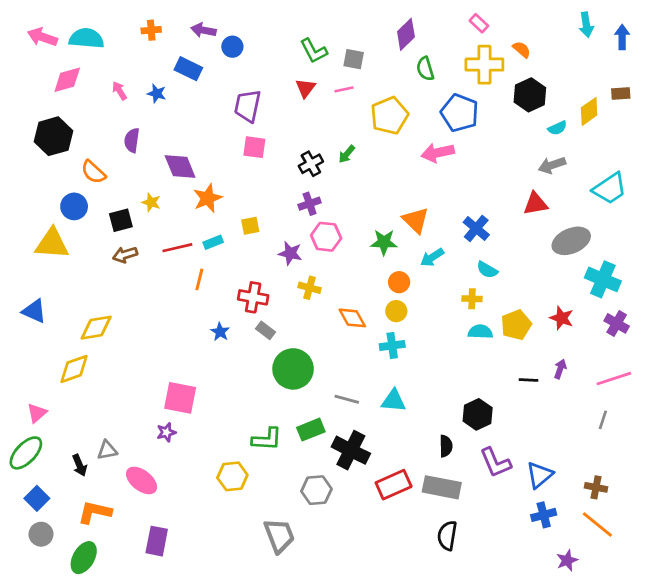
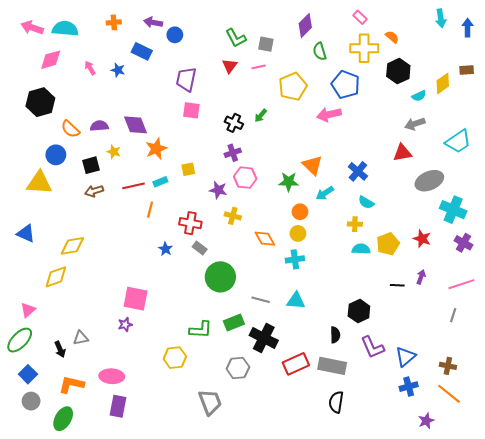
purple semicircle: (132, 140) -> (99, 126), moved, turned 78
black cross: (311, 164) -> (234, 123), turned -36
pink ellipse: (142, 480) -> (112, 376), moved, turned -35

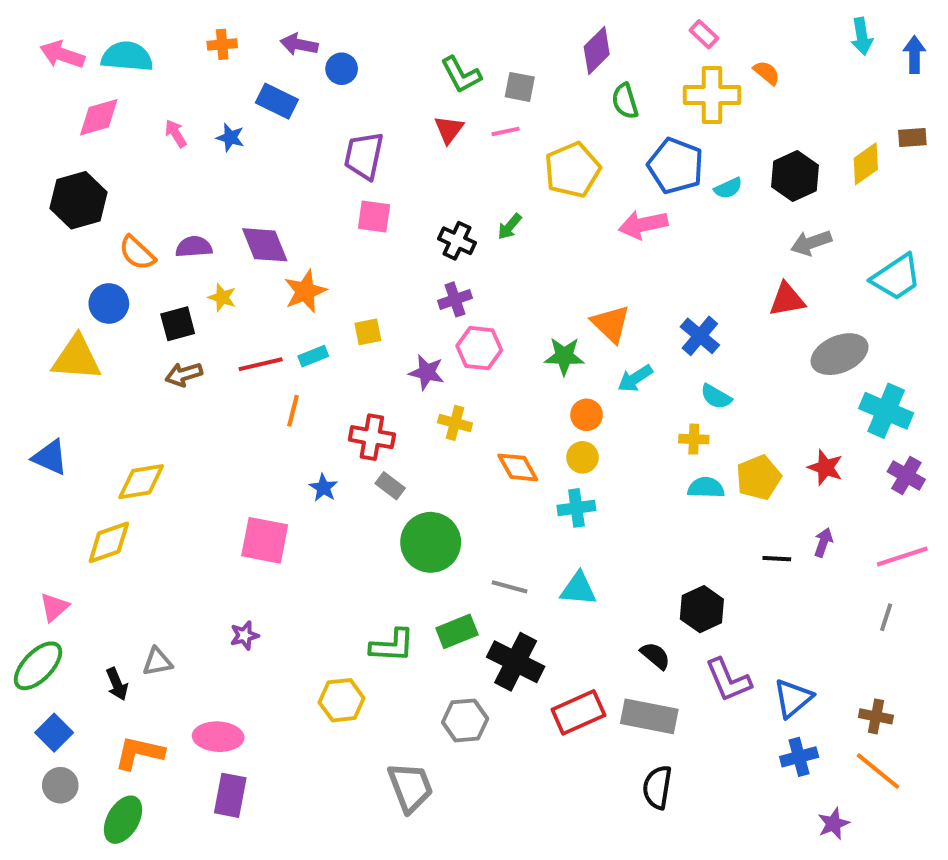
black hexagon: (398, 71) -> (795, 176), moved
cyan semicircle: (419, 96) -> (728, 188), moved
pink square: (136, 299) -> (265, 540), moved
black semicircle: (335, 335) -> (655, 656), turned -49

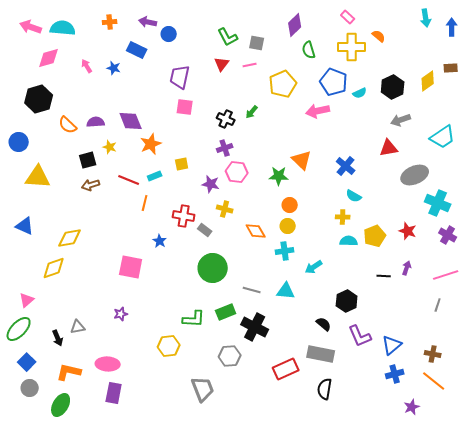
blue circle: (109, 303) -> (19, 142), moved
red line: (261, 364) -> (129, 180), turned 35
cyan arrow: (635, 378) -> (314, 267), moved
gray rectangle: (390, 486) -> (205, 230), moved
red rectangle: (578, 712) -> (286, 369), moved

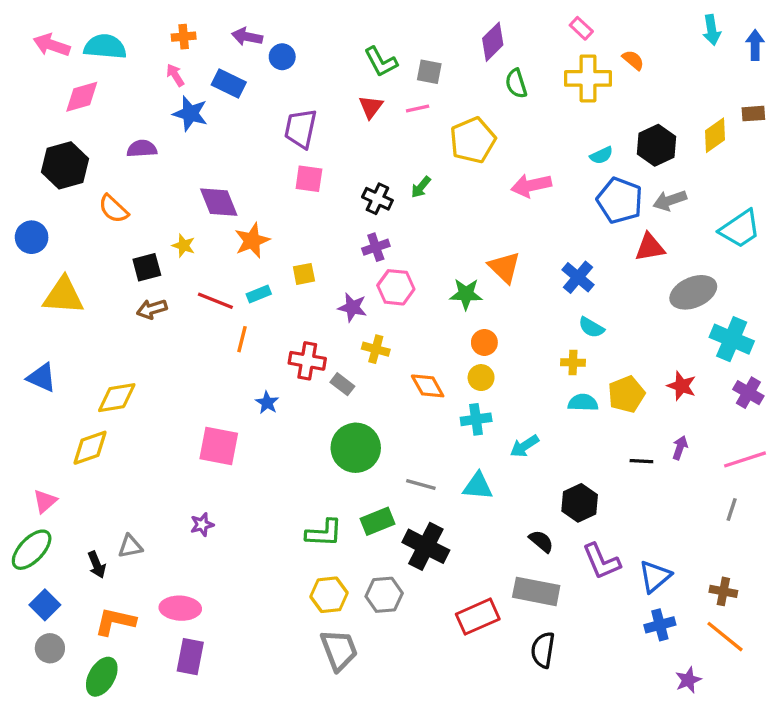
pink arrow: (87, 66) -> (175, 75), moved
blue star: (114, 68) -> (190, 114), size x1.5
blue pentagon: (334, 82) -> (620, 200), moved
purple semicircle: (96, 122) -> (142, 149), moved
yellow hexagon: (169, 346) -> (329, 595), moved

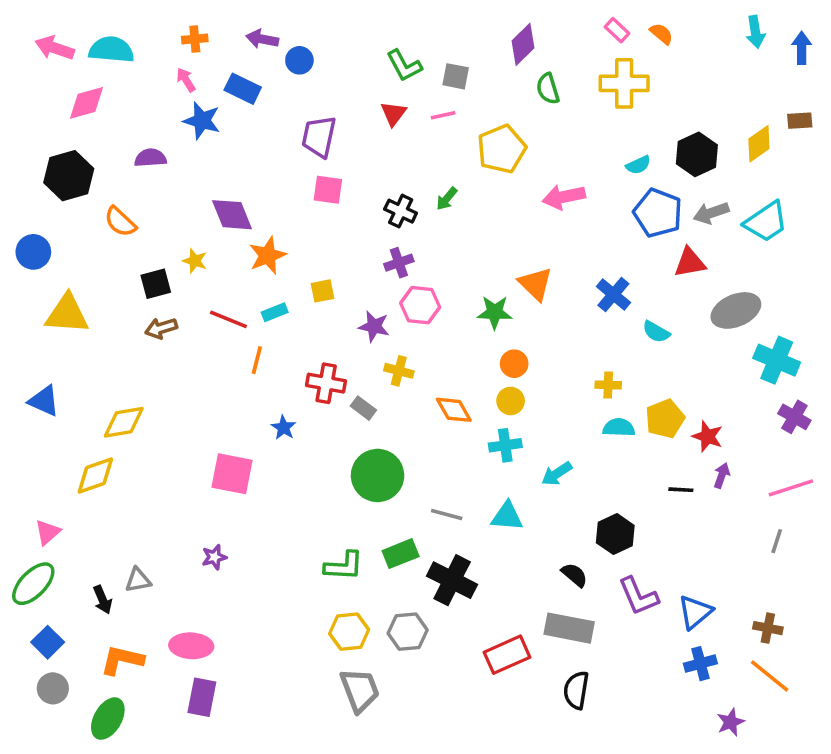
orange semicircle: (633, 60) -> (661, 34), moved
cyan trapezoid: (740, 229) -> (766, 222), moved
cyan semicircle: (591, 327) -> (656, 332), moved
red star: (682, 386) -> (708, 436), moved

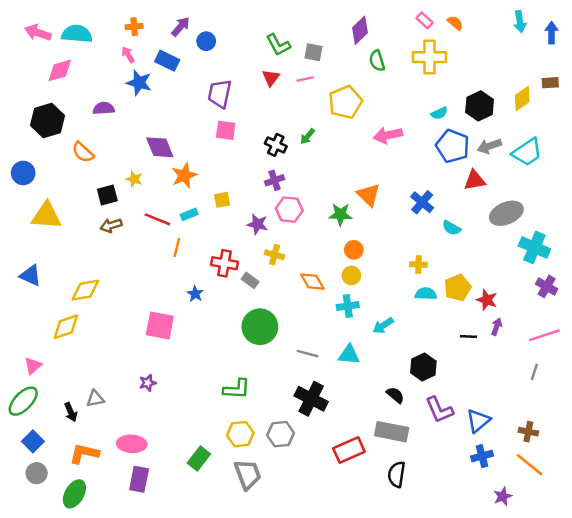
purple arrow: (262, 39) -> (181, 27), turned 120
green rectangle: (401, 554) -> (199, 459), moved, turned -30

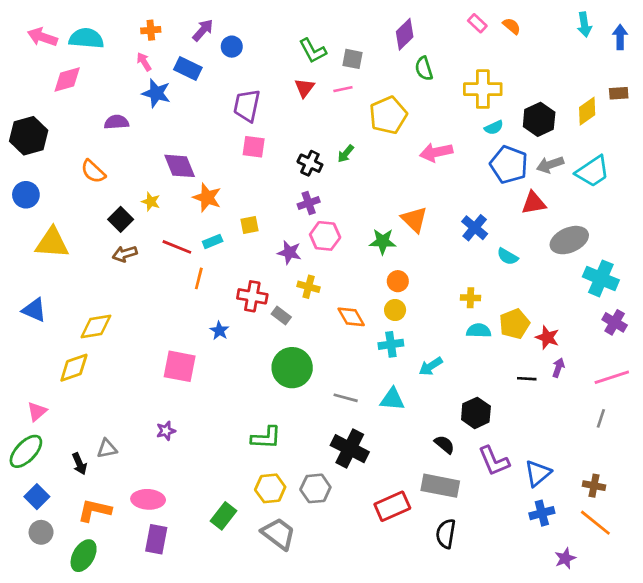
yellow cross: (429, 57) -> (483, 89), moved
black hexagon: (48, 121) -> (29, 136), moved
orange star: (184, 175) -> (207, 198), turned -30
black square: (107, 195) -> (121, 219), turned -30
gray trapezoid: (248, 474) -> (278, 534), turned -32

